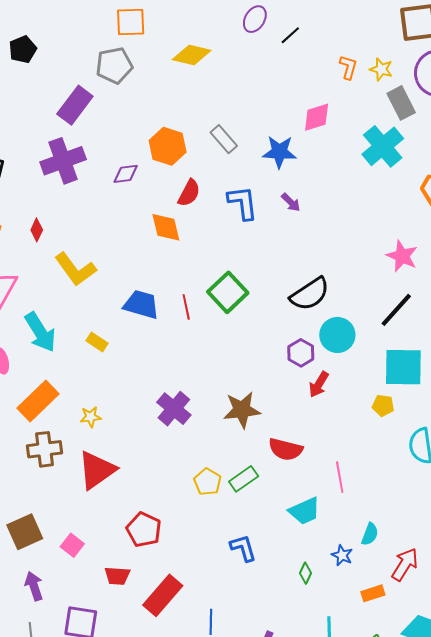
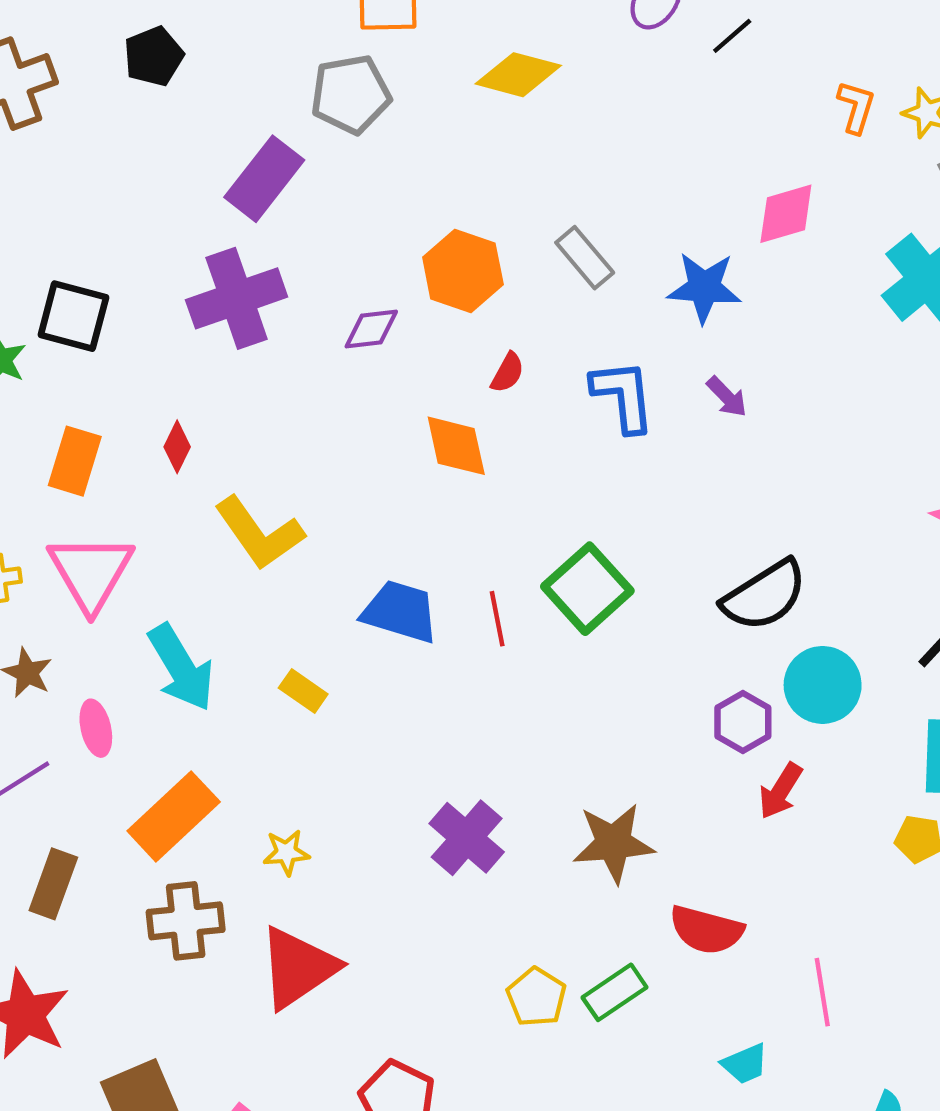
red semicircle: (189, 193) -> (507, 373), size x0.7
cyan trapezoid: (305, 511) -> (745, 1064), size x0.7

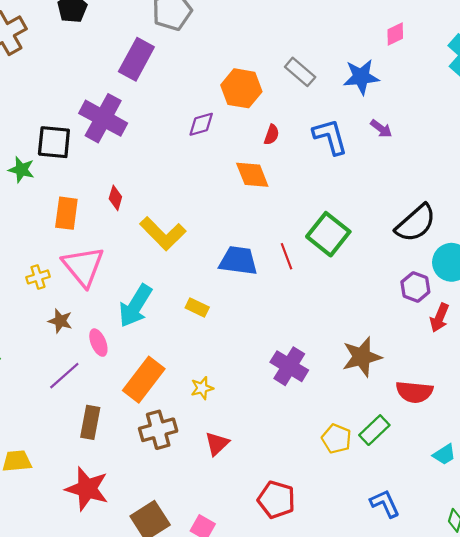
pink diamond: (786, 214) -> (395, 34), size x0.7
purple cross: (237, 298) -> (103, 118), moved, turned -33
cyan arrow: (181, 668) -> (135, 306), turned 72
red triangle: (298, 968) -> (217, 444), size x0.6

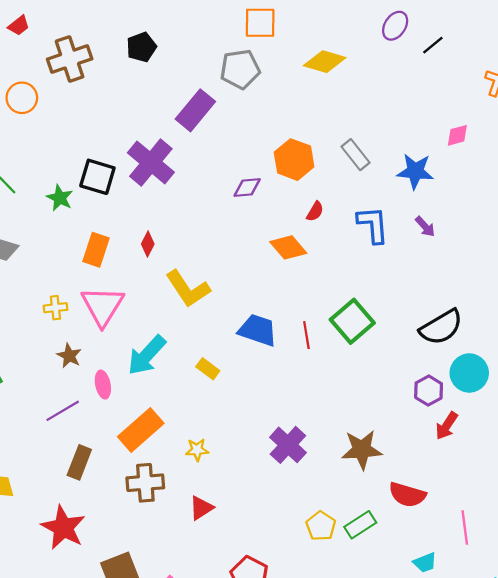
orange diamond: (252, 175) -> (288, 247), turned -30

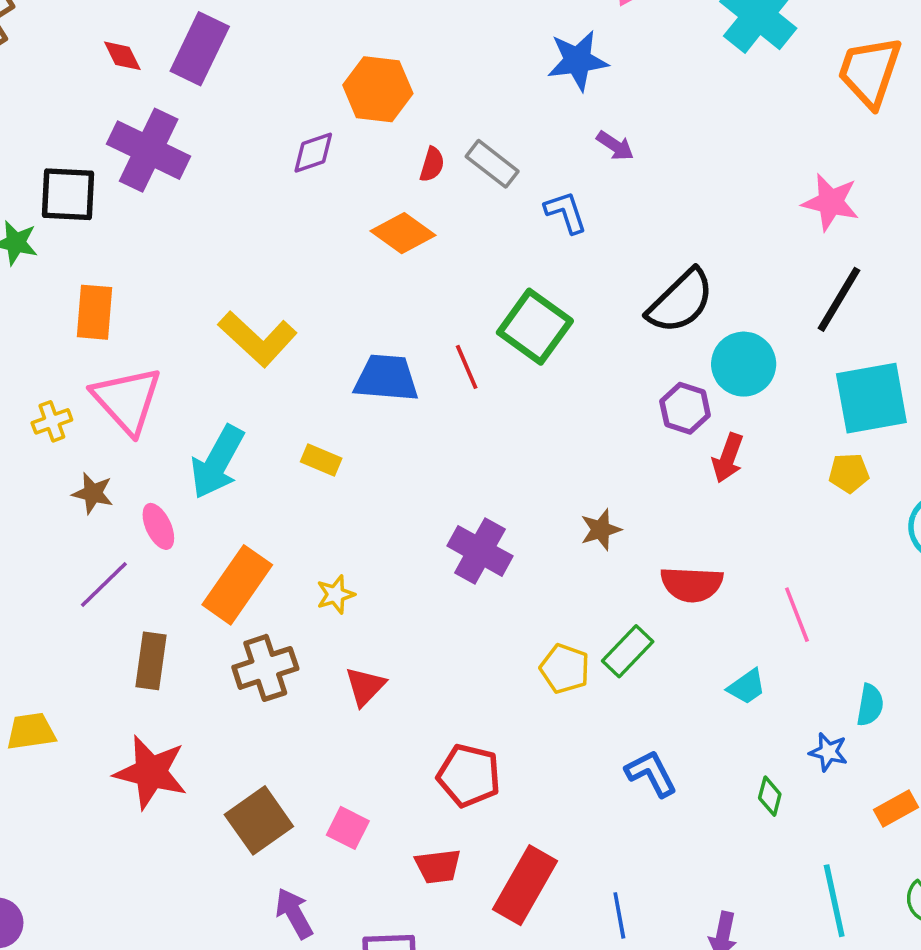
gray rectangle: (356, 155) -> (492, 164), moved
blue L-shape: (373, 225) -> (566, 212), moved, size x0.7
red diamond: (148, 244) -> (122, 56), moved, turned -40
brown star: (362, 450) -> (601, 530), size x0.6

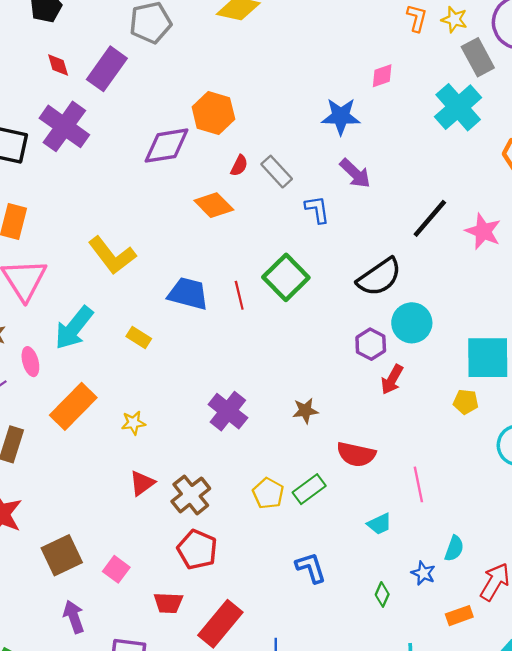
purple arrow: (615, 146) -> (355, 173), size x1.4
purple diamond: (313, 153) -> (167, 146), size x1.6
black line: (839, 299) -> (430, 218), moved
brown cross: (265, 668) -> (191, 495), moved, turned -30

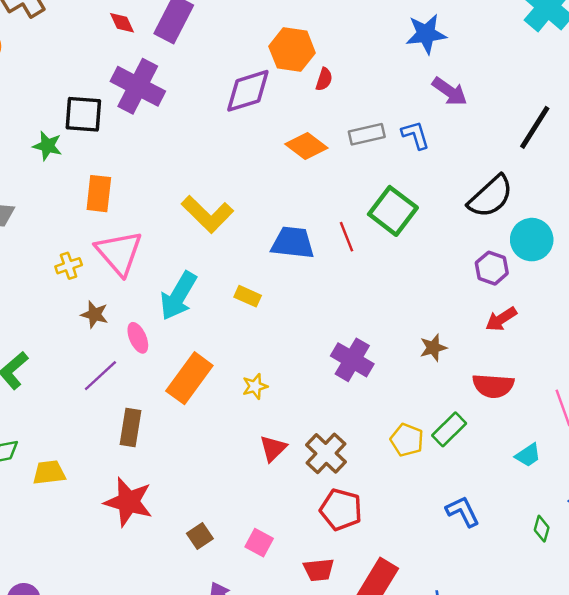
red semicircle: (239, 166) -> (324, 79), moved
gray rectangle: (277, 172) -> (367, 134), moved, turned -52
red arrow: (392, 380) -> (501, 319), moved, turned 36
brown square: (62, 555) -> (200, 536), size x0.6

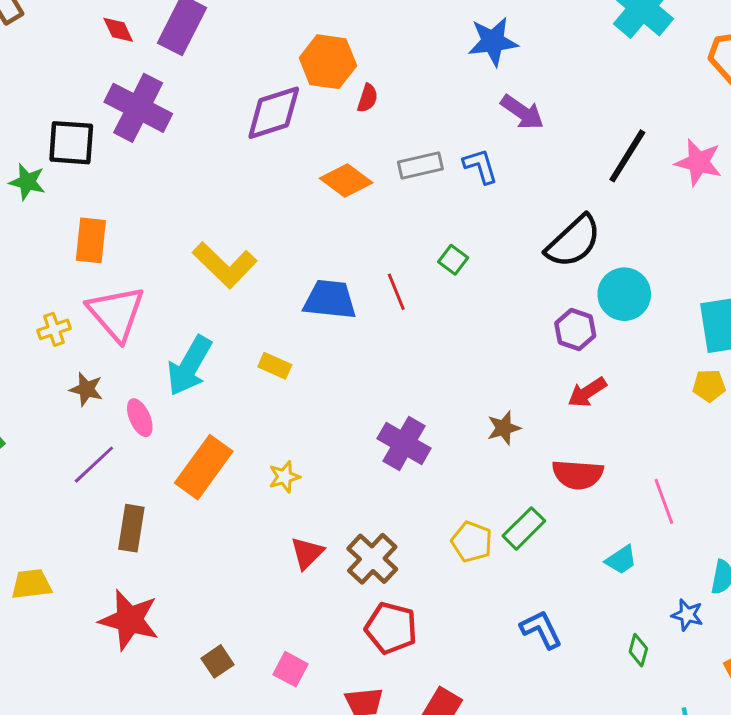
green square: (393, 211) -> (453, 260), size x0.5

